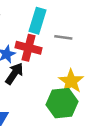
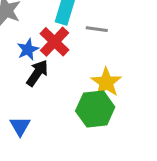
red cross: (28, 48) -> (55, 42), turned 30

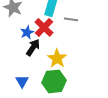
yellow star: (106, 82) -> (57, 58), moved
green hexagon: (95, 109) -> (54, 81), moved

